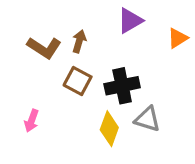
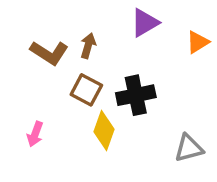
gray triangle: (147, 119) -> (189, 148), moved, turned -32
yellow diamond: (109, 129) -> (104, 131), moved

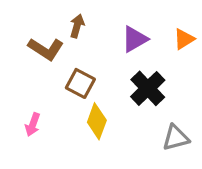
purple triangle: (145, 23) -> (135, 39), moved
brown arrow: (88, 46) -> (77, 26), moved
black cross: (136, 95) -> (148, 88), moved, turned -32

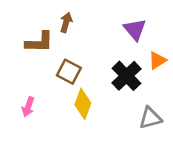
purple triangle: (135, 39) -> (135, 29), moved, turned -40
orange triangle: (184, 39) -> (157, 60), moved
brown L-shape: (46, 49) -> (39, 42), turned -32

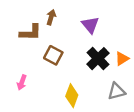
purple triangle: (135, 29) -> (90, 25), moved
orange triangle: (157, 60) -> (122, 59), moved
yellow diamond: (83, 104) -> (72, 96), moved

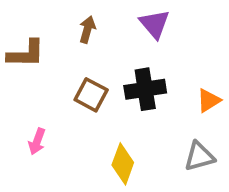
purple triangle: (90, 25) -> (155, 24), moved
brown L-shape: (30, 32) -> (26, 54), moved
black cross: (98, 59) -> (145, 89), moved, turned 35

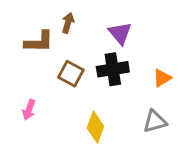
purple triangle: (155, 24) -> (120, 33), moved
brown L-shape: (26, 54) -> (39, 42), moved

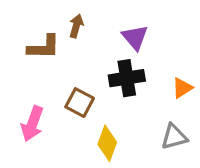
brown square: (71, 74) -> (80, 103), moved
pink arrow: (29, 110) -> (32, 124), size x1.5

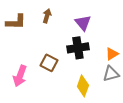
brown L-shape: (44, 47) -> (16, 22), moved
gray triangle: (174, 137) -> (111, 74), moved
yellow diamond: (107, 143) -> (83, 86), moved

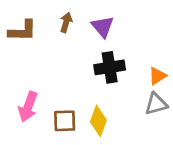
purple triangle: (83, 23) -> (103, 27), moved
brown square: (49, 63) -> (65, 121), moved, turned -30
yellow diamond: (83, 86) -> (98, 121), moved

